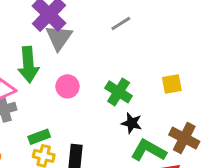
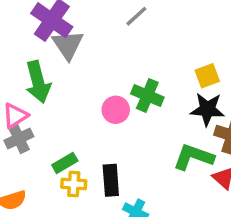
pink circle: (67, 86) -> (116, 110), moved
black star: (132, 123) -> (207, 109), moved, size x1.4

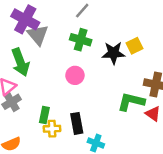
green cross: (147, 95) -> (81, 40), moved
black star: (207, 109) -> (114, 53), moved
green rectangle: (65, 163) -> (44, 115), turned -42

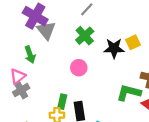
green cross: (81, 40) -> (85, 36), turned 30
green arrow: (20, 62) -> (30, 55), size x0.7
green rectangle: (44, 115) -> (62, 102), moved

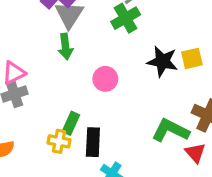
green cross: (85, 36) -> (126, 18), moved
green arrow: (30, 55) -> (65, 47), moved

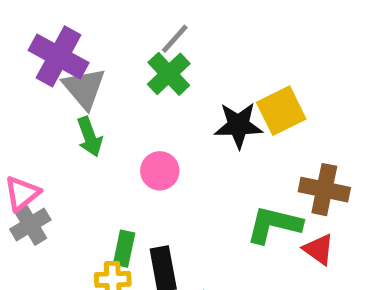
yellow square: (192, 58) -> (281, 111), size x1.4

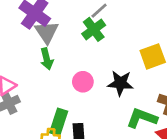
black star: (238, 125) -> (120, 83), moved
green rectangle: (124, 249) -> (59, 122), size x1.4

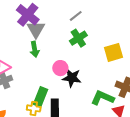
green cross: (94, 29) -> (78, 38), moved
black star: (120, 83) -> (72, 78), moved

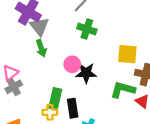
green cross: (78, 38) -> (87, 29), turned -30
yellow square: (114, 52) -> (127, 54), moved, turned 30

